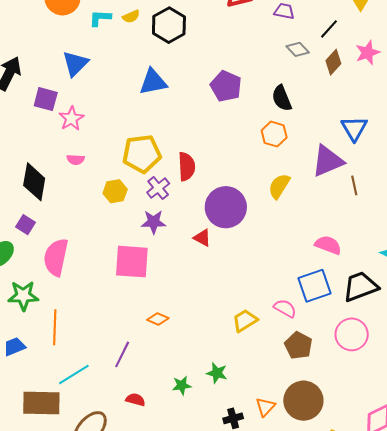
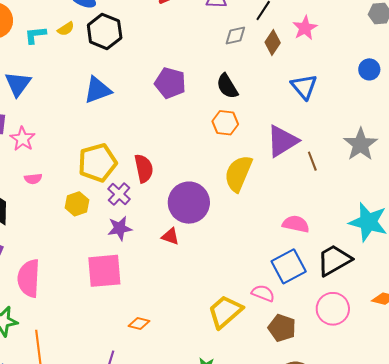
gray diamond: (298, 49) -> (235, 36), turned -50
blue triangle: (354, 128) -> (304, 87), moved
yellow semicircle: (279, 186) -> (238, 173), size x1.4
yellow trapezoid: (245, 321) -> (225, 312), size x1.4

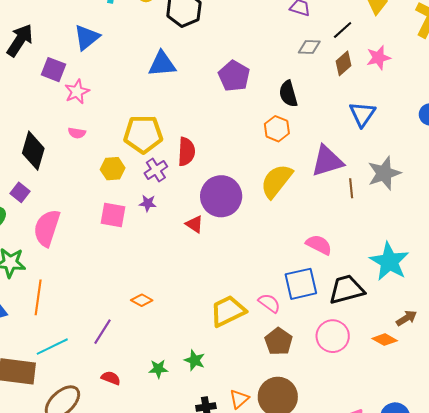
gray star: (360, 144) -> (384, 173), moved
purple star: (120, 228) -> (148, 203), size x0.7
pink square: (104, 271) -> (113, 215), moved, size x0.7

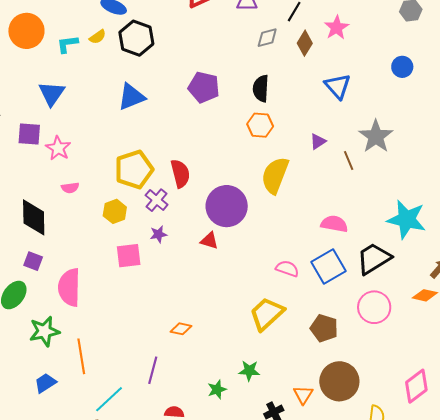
black semicircle: (288, 94) -> (261, 88), turned 36
purple triangle: (327, 161) -> (318, 141), size x0.5
pink semicircle: (269, 303) -> (287, 269), moved

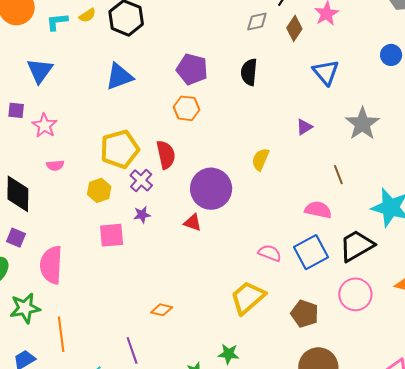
orange hexagon: (260, 125) -> (186, 108), moved
purple square: (29, 134) -> (16, 110), size x0.7
brown line: (349, 160) -> (338, 175), moved
yellow semicircle: (275, 175) -> (260, 159), size x0.6
purple line: (153, 370) -> (132, 350), turned -36

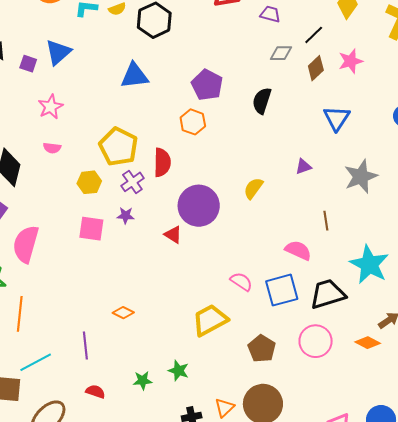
purple square: (16, 110) -> (28, 64), moved
yellow pentagon: (120, 149) -> (118, 147), turned 30

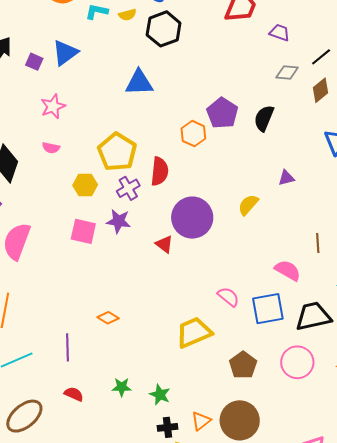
purple pentagon: (207, 85) -> (222, 113), moved
purple triangle: (303, 166) -> (286, 178), moved
purple star: (126, 215) -> (119, 221), size x1.4
green star: (179, 371) -> (160, 395), moved

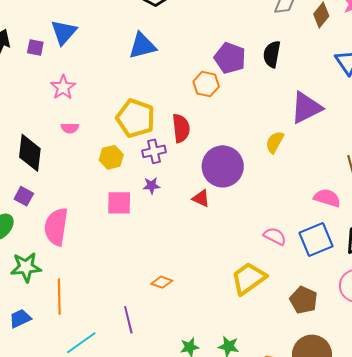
purple triangle: (286, 178) -> (306, 108), size x2.0
purple cross: (128, 188) -> (154, 151), turned 30
purple star: (119, 221) -> (151, 186), size x0.7

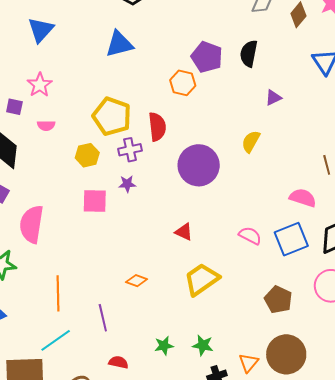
purple square: (35, 47) -> (14, 107), moved
purple triangle: (306, 108) -> (273, 98), moved, size x0.5
red triangle: (201, 198) -> (184, 232), moved
yellow trapezoid: (249, 278) -> (202, 279), moved
orange line: (59, 297) -> (58, 293), moved

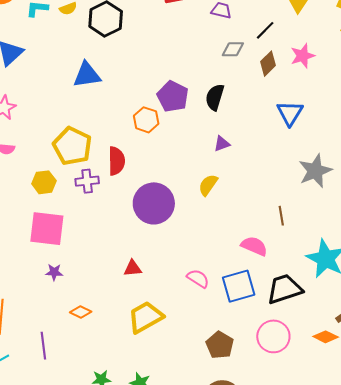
purple triangle: (273, 98) -> (222, 144), moved
purple star: (127, 184) -> (54, 272), moved
pink square: (95, 201) -> (47, 229), size x1.4
red triangle: (184, 232) -> (133, 268), turned -36

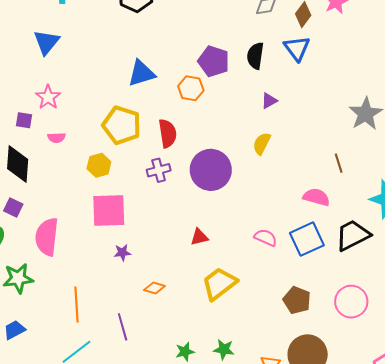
blue triangle: (87, 75) -> (141, 73), moved
blue triangle: (290, 113) -> (297, 48), moved
purple cross: (87, 181) -> (159, 170), moved
pink circle: (273, 336) -> (351, 302), moved

